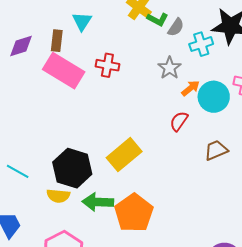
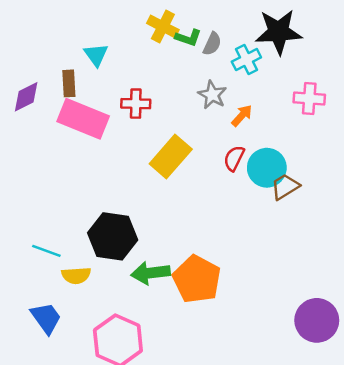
cyan circle: (214, 97) -> (267, 168), moved
yellow rectangle: (124, 155) -> (171, 156), moved
yellow semicircle: (58, 196) -> (76, 275), moved

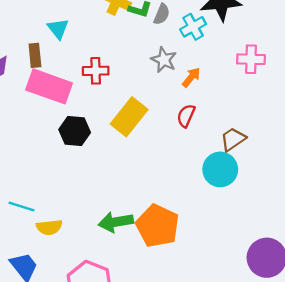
cyan circle: (267, 168) -> (220, 169), moved
black hexagon: (113, 236) -> (75, 131), moved, size x0.7

